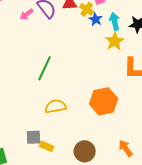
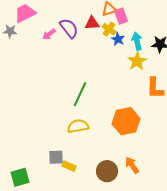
green line: (45, 68) -> (80, 94), moved
orange arrow: (126, 148) -> (132, 165), moved

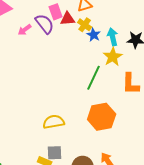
pink rectangle: (121, 16) -> (56, 12), moved
green line: (80, 94) -> (94, 78), moved
gray square: (56, 157) -> (55, 153), moved

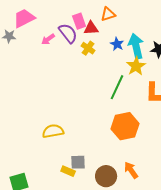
yellow cross: (85, 25) -> (88, 48), moved
cyan arrow: (113, 37) -> (136, 46), size x1.4
yellow semicircle: (54, 122) -> (53, 131), moved

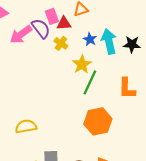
pink arrow: (48, 39) -> (21, 34), size x1.6
yellow star: (136, 66) -> (82, 64), moved

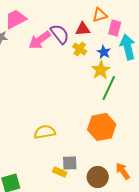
pink rectangle: (52, 16) -> (115, 28), moved, turned 35
blue star: (90, 39) -> (104, 52), moved
orange hexagon: (98, 121) -> (102, 127), moved

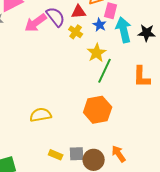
blue star: (104, 52) -> (100, 25), moved
gray square: (70, 163) -> (77, 154), moved

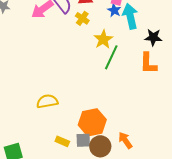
blue star: (100, 25) -> (114, 10), moved
black star: (147, 33) -> (153, 37), moved
orange hexagon: (98, 110) -> (92, 122), moved

